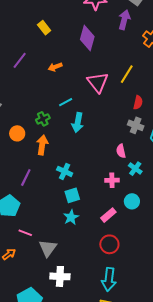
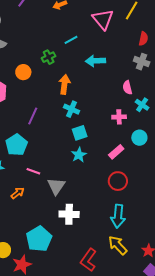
cyan arrow: (78, 122) -> (95, 61), moved, turned 78
orange arrow: (42, 145) -> (64, 84), moved

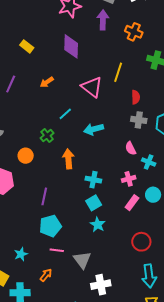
cyan cross: (71, 109) -> (93, 180), moved
cyan pentagon: (16, 145) -> (50, 226), moved, turned 30
pink rectangle: (116, 152) -> (132, 203), moved

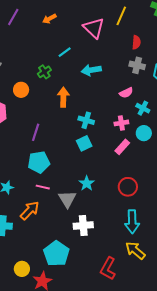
pink semicircle: (131, 148) -> (126, 93), turned -96
cyan circle: (153, 195) -> (144, 133), moved
cyan star: (98, 224) -> (87, 183), moved
orange arrow: (46, 275) -> (30, 211), size x1.5

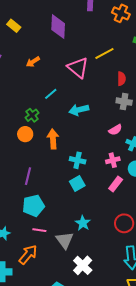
yellow line: (121, 16) -> (104, 53), turned 42
orange circle: (21, 90) -> (25, 134), moved
white cross: (83, 226) -> (83, 265), turned -36

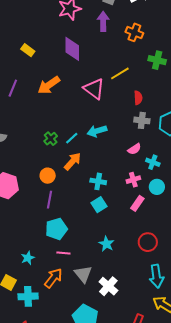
orange arrow: (33, 62) -> (49, 85), size x1.6
cyan line: (51, 94) -> (72, 138), moved
orange circle: (25, 134) -> (48, 176), moved
orange arrow: (53, 139) -> (73, 161), turned 48
gray triangle: (65, 240) -> (83, 274), moved

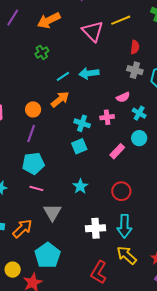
green cross: (51, 139) -> (42, 52), moved
pink cross: (133, 180) -> (107, 117), moved
orange arrow: (53, 278) -> (22, 229), moved
white cross: (108, 286) -> (95, 228), moved, turned 36

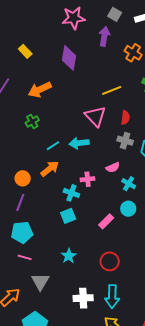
pink triangle: (93, 31) -> (95, 116), moved
pink cross: (107, 117) -> (88, 179), moved

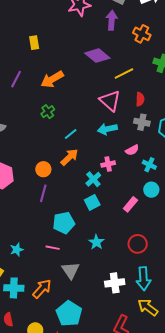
yellow rectangle: (25, 51) -> (34, 43), turned 40
purple diamond: (69, 58) -> (97, 56), moved, turned -55
cyan arrow: (79, 143) -> (107, 129), moved
cyan cross: (71, 193) -> (93, 179), turned 35
cyan pentagon: (22, 232) -> (64, 223), moved

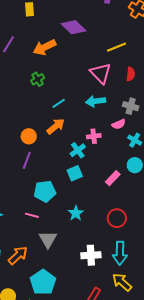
purple diamond: (97, 56) -> (74, 27), moved
gray cross: (142, 122) -> (131, 106), moved

